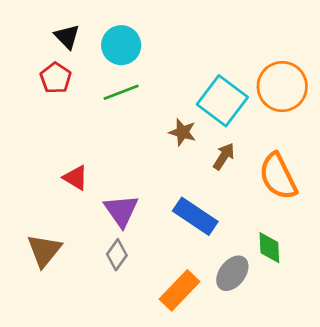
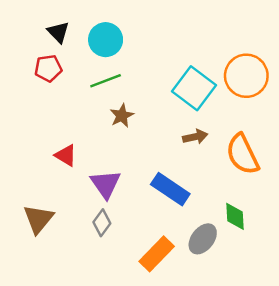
red pentagon: (56, 78) -> (48, 68), turned 30
brown star: (182, 132) -> (122, 116), moved, turned 30
brown arrow: (224, 156) -> (195, 137), turned 45

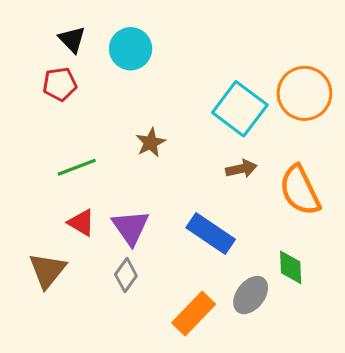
green line: (106, 81) -> (77, 167), moved
red triangle: (66, 155) -> (81, 223), moved

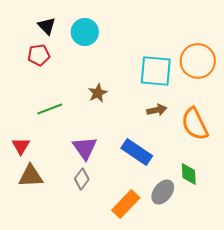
cyan square: (240, 109) -> (156, 71), turned -32
red triangle: (81, 223) -> (21, 146), moved, turned 30
brown triangle: (47, 270) -> (31, 176), turned 48

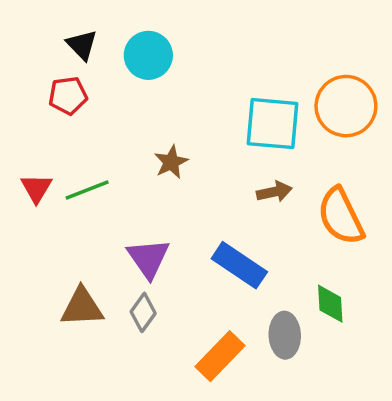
red triangle: (21, 146) -> (36, 188), moved
brown triangle: (31, 176) -> (82, 307), moved
gray ellipse: (163, 192) -> (285, 335), turned -40

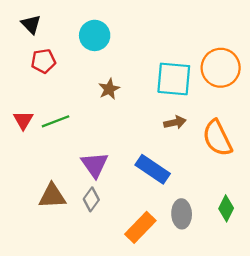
black triangle: (82, 45) -> (31, 24), moved
brown star: (171, 162) -> (109, 89), moved
green diamond: (330, 304) -> (226, 208), moved, turned 30

